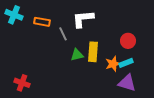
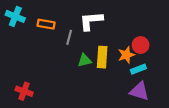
gray line: (63, 34) -> (69, 37), turned 40
orange star: (113, 64) -> (126, 55), moved

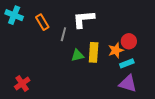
orange rectangle: (46, 24) -> (42, 22), turned 49
red cross: (24, 91) -> (22, 84), turned 35

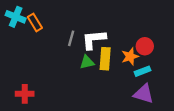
white L-shape: (84, 19) -> (94, 39), moved
orange rectangle: (42, 22) -> (35, 22), moved
red cross: (22, 84) -> (25, 94), turned 35

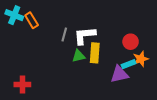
orange star: (130, 56) -> (141, 59), moved
purple triangle: (144, 94) -> (119, 74), moved, turned -30

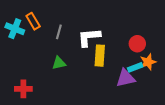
cyan cross: (14, 15) -> (15, 29), moved
gray line: (64, 35) -> (59, 32), moved
green triangle: (78, 56) -> (59, 63), moved

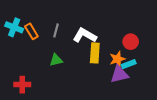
orange rectangle: (33, 21) -> (31, 31), moved
white L-shape: (89, 37) -> (85, 36), turned 35
orange star: (148, 62) -> (117, 59), moved

